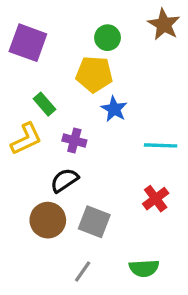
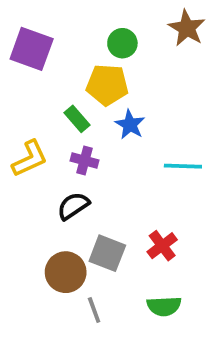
green rectangle: (44, 104) -> (77, 119), moved
red cross: (156, 199) -> (162, 246), moved
brown circle: (48, 220) -> (66, 272), moved
gray line: (83, 272) -> (94, 310), turned -55

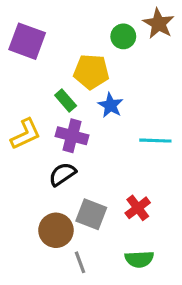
green circle: (122, 43) -> (123, 36), moved
purple cross: (85, 161) -> (72, 136), size x1.4

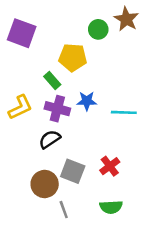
blue star: (110, 105) -> (87, 101), moved, turned -30

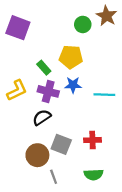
yellow pentagon: (73, 57) -> (71, 57), moved
red cross: (110, 166) -> (92, 140), turned 35

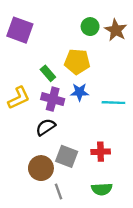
brown star: (107, 16) -> (116, 30), moved

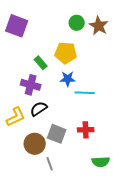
yellow L-shape: (19, 98) -> (16, 117), moved
purple cross: (53, 99) -> (31, 85), moved
cyan line: (113, 103) -> (85, 93), moved
green semicircle: (102, 189) -> (101, 162), moved

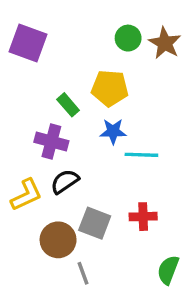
green semicircle: (101, 162) -> (168, 270), turned 114

